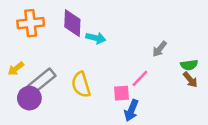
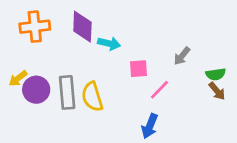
gray rectangle: (42, 81) -> (67, 92), moved, turned -56
pink square: (122, 93) -> (139, 69), moved
purple circle: (29, 98) -> (36, 90), moved

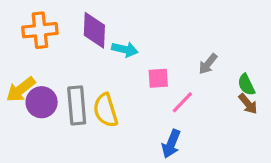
green semicircle: (216, 74) -> (246, 85), turned 72
yellow arrow: (18, 78) -> (21, 89), size x1.4

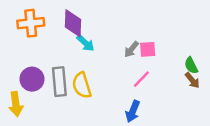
cyan arrow: (125, 49) -> (85, 43), moved, turned 30
gray arrow: (208, 64) -> (131, 49), moved
pink square: (158, 78) -> (148, 49), moved
yellow arrow: (21, 89) -> (16, 104), moved, turned -60

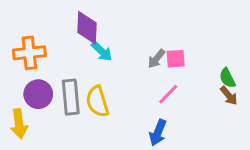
orange cross: (31, 23) -> (29, 53), moved

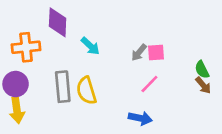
purple diamond: (87, 28) -> (58, 22), moved
purple circle: (38, 94) -> (16, 84), moved
blue arrow: (158, 133) -> (140, 118), turned -100

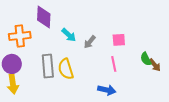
gray arrow: (139, 53) -> (90, 42), moved
green semicircle: (202, 70) -> (146, 59), moved
pink line: (149, 84) -> (114, 64), turned -56

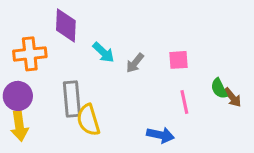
pink line: (114, 64) -> (184, 102), moved
yellow semicircle: (66, 69) -> (88, 120), moved

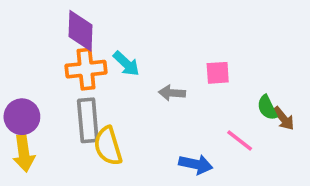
orange cross: (30, 54) -> (86, 69), moved
gray arrow: (135, 63) -> (172, 93), moved, turned 55
pink line: (184, 102) -> (240, 140), moved, turned -40

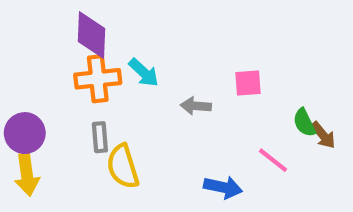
gray rectangle: (88, 120) -> (100, 137), size x0.6

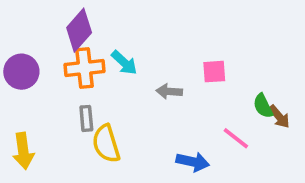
purple diamond: (92, 35) -> (79, 30), turned 39
purple circle: (25, 133) -> (21, 72), moved

